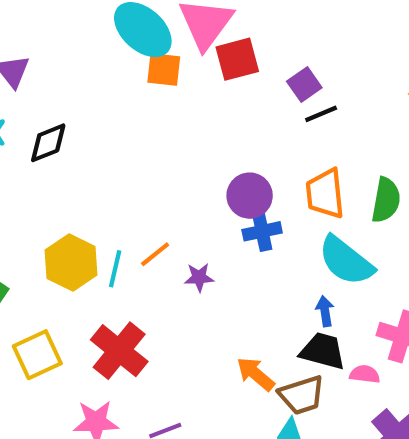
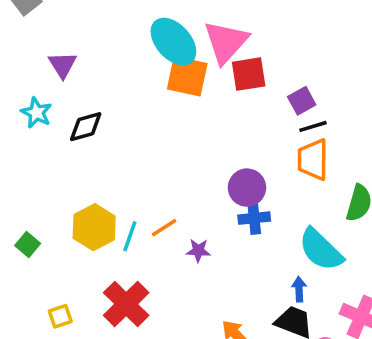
orange square: (164, 70) -> (187, 76), size x1.4
orange trapezoid: (325, 194) -> (313, 160), moved
yellow square: (37, 355) -> (60, 316), moved, size x0.6

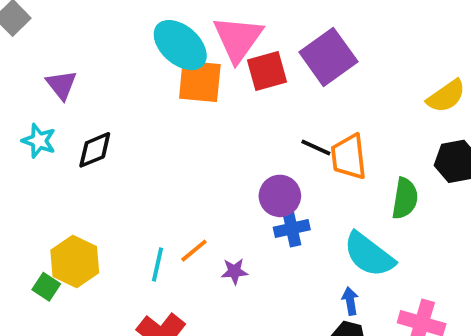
purple square: (302, 101) -> (328, 57), moved, size x1.8
black line: (313, 126) -> (316, 147), moved, turned 48
yellow hexagon: (94, 227) -> (75, 262), moved

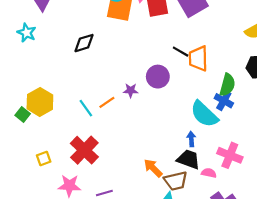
black diamond: (95, 150) -> (84, 43), moved
blue cross: (292, 228) -> (224, 101), moved, turned 36
cyan line: (158, 265) -> (86, 108), turned -54
purple star: (235, 271) -> (131, 90), moved

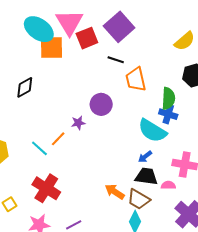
black line: (181, 52) -> (116, 60), moved
blue arrow: (191, 139) -> (145, 157), turned -112
brown trapezoid: (176, 181) -> (139, 199), turned 55

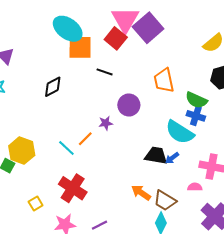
pink triangle: (69, 22) -> (125, 20), moved
red square: (87, 38) -> (116, 38), turned -30
black line: (116, 60) -> (105, 72), moved
green semicircle: (168, 98) -> (196, 100), turned 110
black trapezoid: (146, 176) -> (156, 156), moved

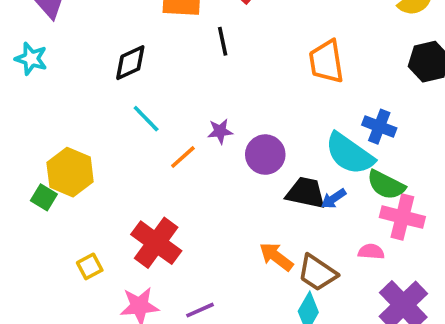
black line: (105, 72) -> (223, 41), turned 56
green semicircle: (196, 100) -> (386, 185), moved
purple circle: (129, 105) -> (265, 155), moved
cyan line: (66, 148) -> (146, 119), moved

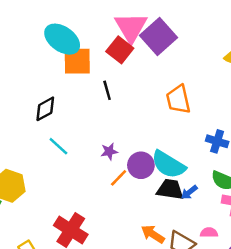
cyan semicircle: (350, 154) -> (168, 165), moved
orange line: (183, 157) -> (119, 178), moved
pink semicircle: (371, 252) -> (209, 233), moved

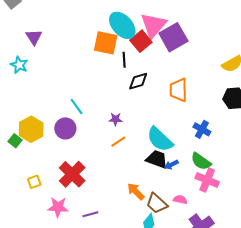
cyan ellipse: (62, 39) -> (122, 25), moved
black line: (107, 90) -> (124, 60), moved
black diamond: (45, 109) -> (138, 81), moved
purple circle: (141, 165) -> (65, 128), moved

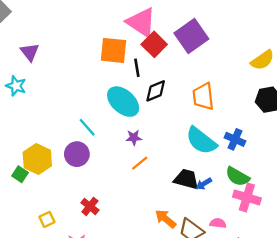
cyan ellipse: (122, 25) -> (123, 102), moved
pink triangle: (153, 25) -> (141, 22), moved, turned -32
cyan semicircle: (160, 139) -> (201, 141), moved
red cross: (72, 174) -> (90, 206), size x0.6

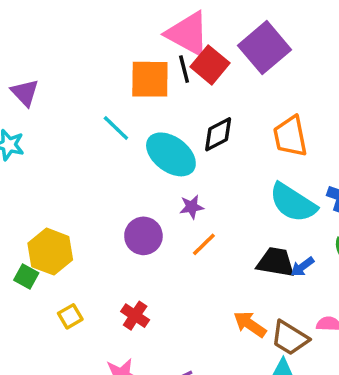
black line: (137, 68) -> (184, 69), moved
cyan line: (87, 127) -> (116, 128), moved
purple circle: (77, 154) -> (143, 236), moved
yellow square: (47, 219) -> (70, 316), moved

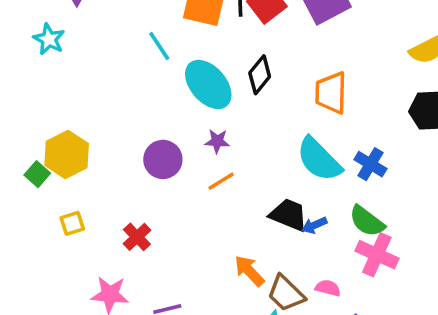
black diamond: (218, 134) -> (260, 75), turned -36

